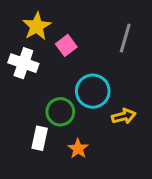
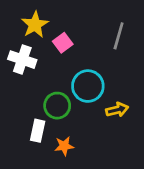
orange star: (78, 149) -> (64, 146), moved, turned 30

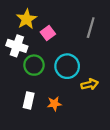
green circle: (57, 106) -> (34, 65), moved
orange star: (64, 146) -> (54, 104), moved

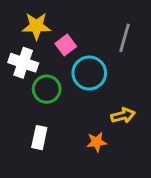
yellow star: (26, 19) -> (36, 26), turned 30
cyan circle: (67, 66) -> (89, 73), moved
orange star: (54, 104) -> (97, 142), moved

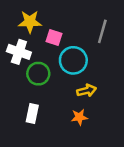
pink square: (66, 45) -> (54, 37), turned -35
yellow arrow: (123, 116) -> (87, 91), moved

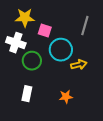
yellow arrow: (87, 91) -> (79, 65), moved

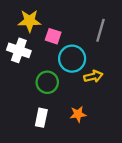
green circle: (32, 61) -> (47, 82), moved
white rectangle: (27, 94) -> (41, 118), moved

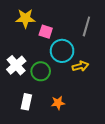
white cross: (19, 50) -> (16, 65), moved, turned 30
orange star: (78, 114) -> (58, 103), moved
white rectangle: (41, 118) -> (26, 102), moved

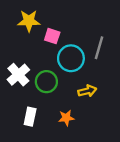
gray line: (86, 26) -> (99, 48), moved
yellow arrow: (80, 66) -> (87, 91), moved

